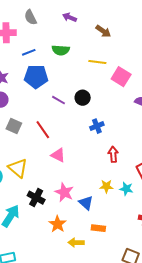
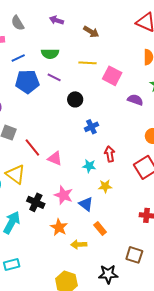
purple line: (58, 100) -> (54, 77), moved
red line: (43, 130) -> (32, 147), moved
cyan star: (126, 189) -> (89, 166), moved
orange rectangle: (98, 228) -> (100, 228), turned 48

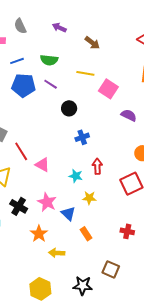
orange rectangle: (100, 228) -> (86, 234), moved

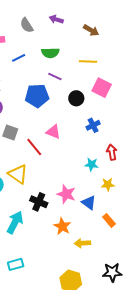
gray semicircle: (20, 26) -> (27, 25), moved
blue pentagon: (23, 85) -> (37, 96), moved
pink square: (108, 89) -> (102, 88), moved
pink triangle: (42, 165) -> (53, 132), moved

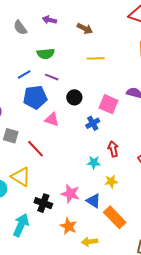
blue line: (19, 58) -> (24, 75), moved
yellow line: (88, 61) -> (96, 58), moved
pink square: (102, 88) -> (108, 104), moved
pink triangle: (53, 132) -> (52, 119), moved
orange rectangle: (109, 220) -> (115, 217), size x1.6

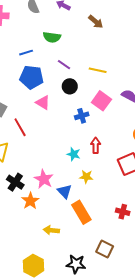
yellow line: (96, 58) -> (98, 70), moved
purple line: (52, 77) -> (64, 65), moved
orange star: (68, 226) -> (30, 201), moved

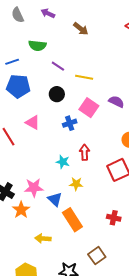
purple line: (64, 65) -> (58, 66), moved
pink triangle: (43, 103) -> (33, 122), moved
pink star: (44, 179) -> (34, 188), turned -30
brown square: (105, 249) -> (97, 256), turned 30

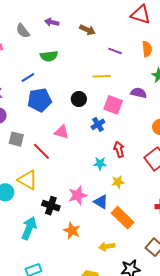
purple line: (58, 66) -> (115, 51), moved
orange star: (21, 210) -> (72, 231), moved
yellow arrow: (43, 239) -> (107, 246), moved

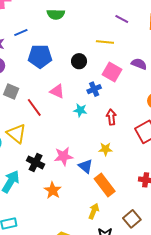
blue line: (28, 78) -> (21, 33), moved
cyan star: (100, 164) -> (80, 110), moved
yellow arrow: (107, 246) -> (94, 211), moved, turned 112

